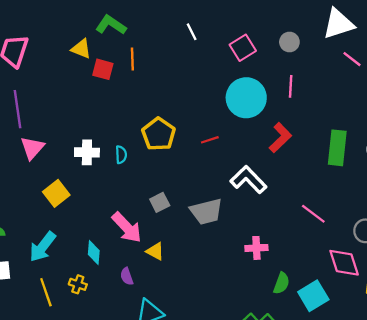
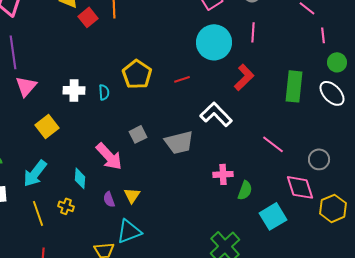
red square: (103, 69) -> (88, 17), turned 36
yellow triangle: (155, 251) -> (132, 195), moved, turned 36
green semicircle: (281, 283) -> (245, 190), moved

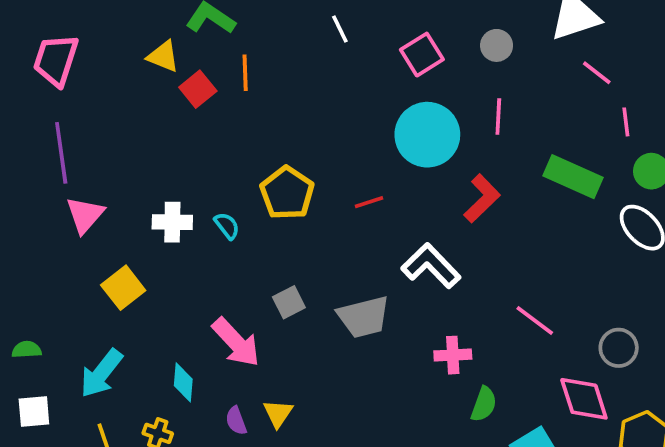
green rectangle: (294, 86) -> (573, 177), moved, turned -72
cyan semicircle: (104, 92) -> (227, 226), turned -35
pink cross: (223, 174) -> (453, 355), moved

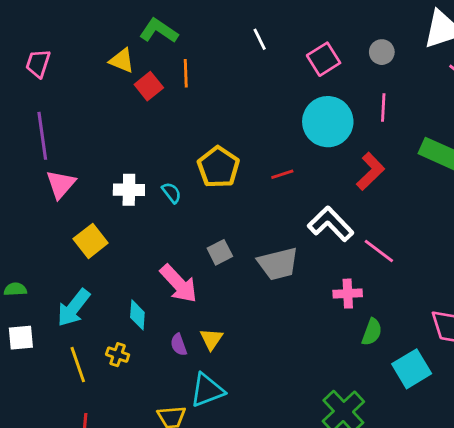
pink trapezoid: (56, 60) -> (38, 63), size x0.7
pink line: (535, 320) -> (379, 251), moved

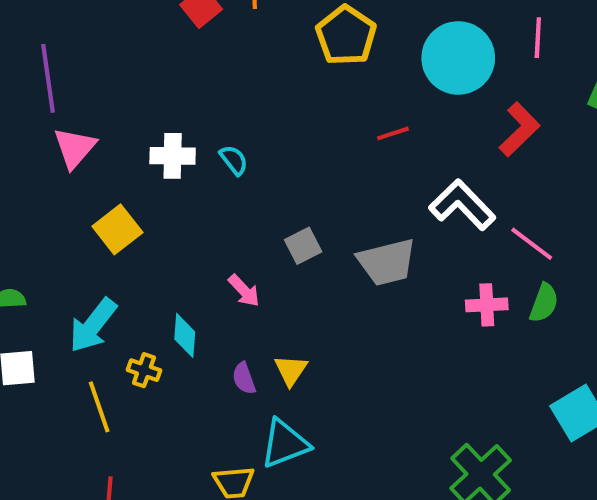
yellow pentagon: (218, 167) -> (346, 36), moved
pink arrow: (179, 284) -> (244, 291), size x0.6
green semicircle: (372, 332) -> (544, 303), moved
yellow cross: (118, 355) -> (144, 370), moved

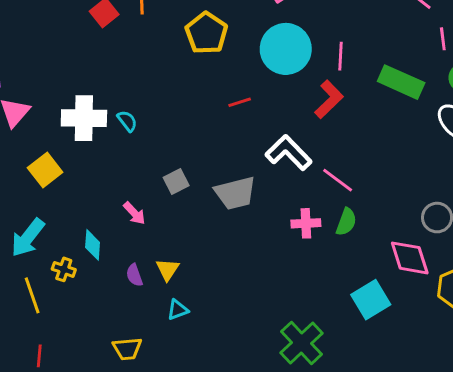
pink line: (538, 38) -> (340, 56), moved
white cross: (173, 156) -> (84, 118), size x1.4
cyan triangle: (285, 444) -> (178, 310), moved, size x0.6

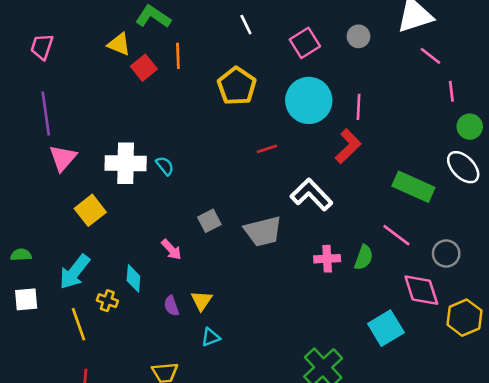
green rectangle: (401, 82) -> (413, 187), moved
pink line: (338, 180) -> (396, 235), moved

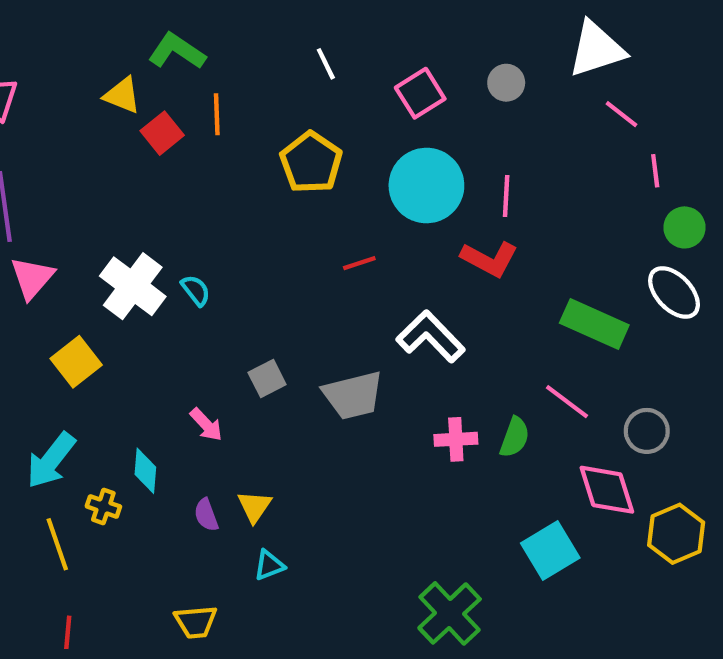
red L-shape: (348, 146) -> (489, 259), turned 72
white cross: (126, 163) -> (133, 286), turned 36

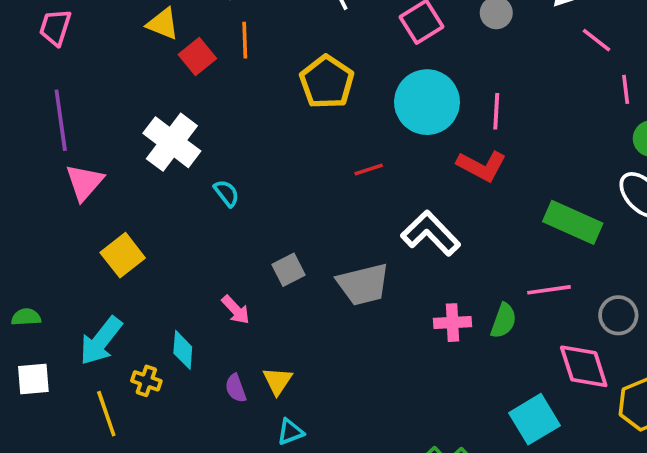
white cross: (133, 286) -> (172, 142), moved
pink line: (567, 402) -> (549, 290), turned -45

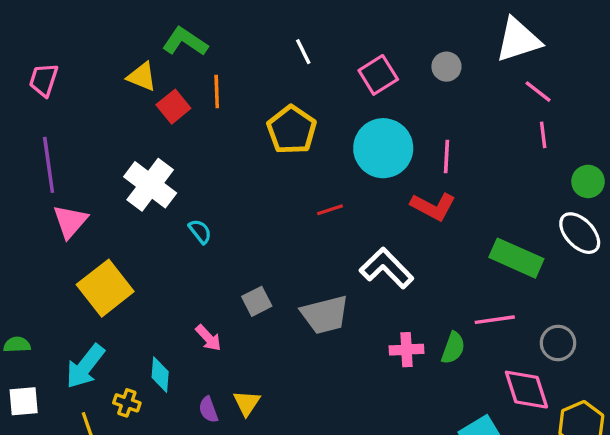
pink line: (626, 89) -> (543, 135), moved
yellow square: (123, 255) -> (105, 288), size x1.4

